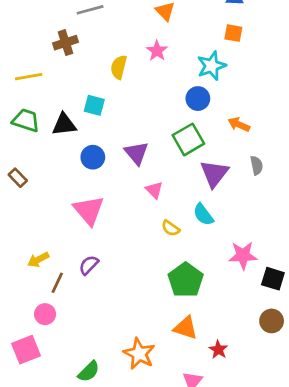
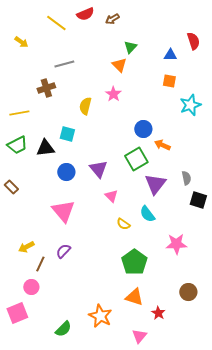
cyan star: (212, 66) -> (190, 105), moved
green trapezoid: (26, 120) -> (17, 145), turned 135
orange arrow: (239, 124) -> (162, 145), moved
black square: (273, 279) -> (198, 200), moved
brown circle: (272, 321) -> (188, 292), moved

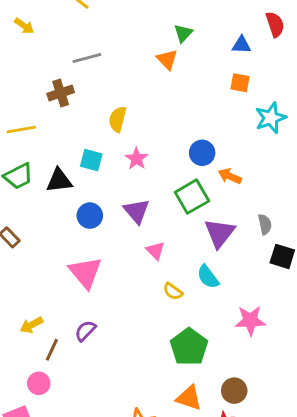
pink star: (113, 94) -> (136, 159), moved
brown circle: (188, 292) -> (234, 391), moved

